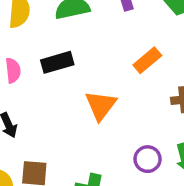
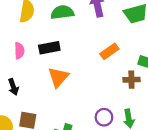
orange triangle: (101, 105) -> (58, 77), moved

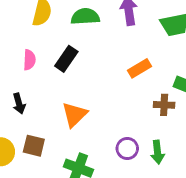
black rectangle: (49, 48) -> (66, 59), turned -48
orange triangle: (58, 77) -> (74, 115), moved

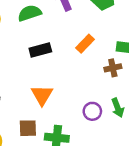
black rectangle: (66, 59) -> (40, 50), moved, turned 55
brown square: (34, 146) -> (28, 128), moved

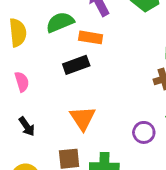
orange rectangle: (85, 44) -> (91, 37), moved, turned 60

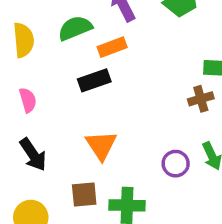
orange rectangle: (91, 37) -> (112, 47), turned -30
black arrow: (27, 126) -> (33, 155), size x1.4

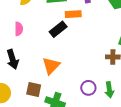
black rectangle: (94, 80) -> (58, 29), turned -36

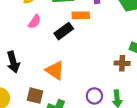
pink semicircle: (19, 29) -> (34, 22), moved, turned 32
orange triangle: (51, 66) -> (55, 70), turned -42

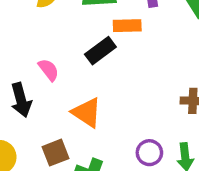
pink semicircle: (34, 22) -> (49, 70), moved, turned -72
brown square: (35, 96) -> (56, 153), turned -35

